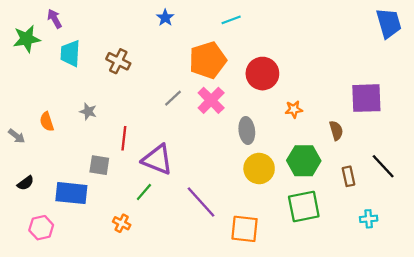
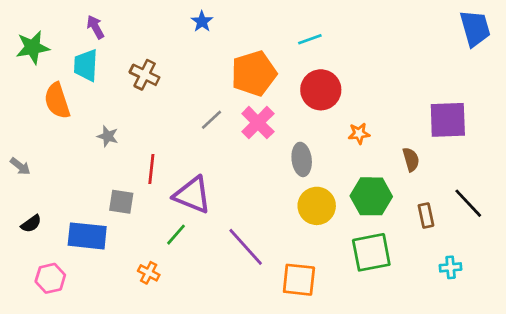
purple arrow: (55, 19) -> (95, 27), moved
cyan line: (231, 20) -> (310, 39), moved
orange semicircle: (47, 122) -> (57, 101), moved, size x1.5

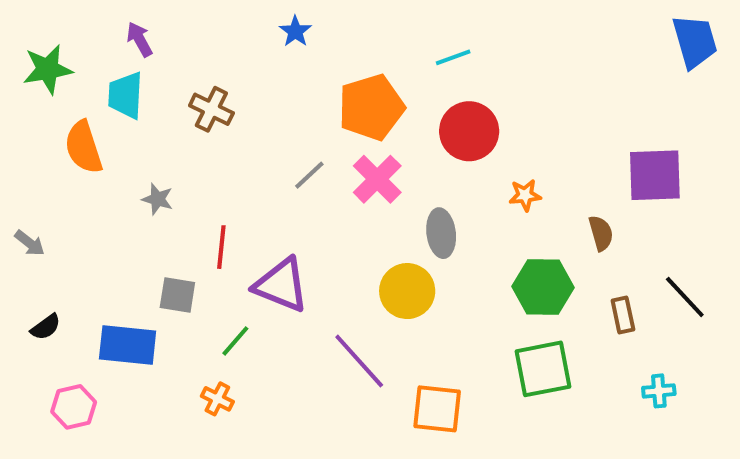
yellow circle: (317, 206) -> (407, 291), moved
green line: (176, 235) -> (235, 341), moved

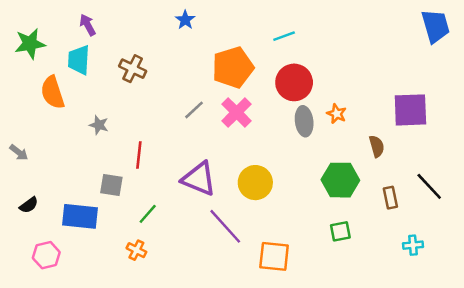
orange star: (525, 195) -> (337, 114), moved, turned 30
gray ellipse: (441, 233) -> (304, 121), moved
purple triangle: (281, 285) -> (199, 179), moved
green square: (543, 369) -> (340, 231), size x0.6

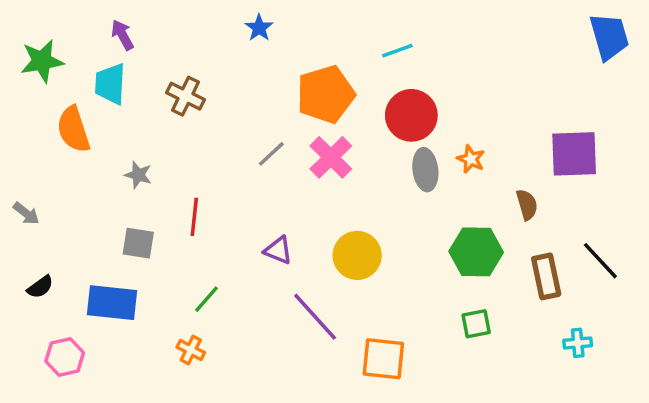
purple triangle: (199, 179) -> (278, 250), size x0.6
gray square: (111, 185) -> (138, 243), moved
brown rectangle: (390, 198) -> (546, 276), size x1.4

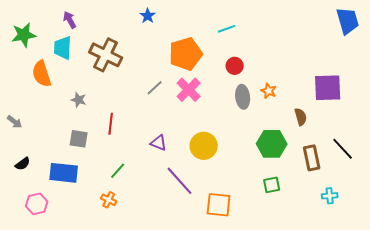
brown cross: (186, 96) -> (106, 55), size x1.5
red circle: (411, 115) -> (235, 66), size x0.6

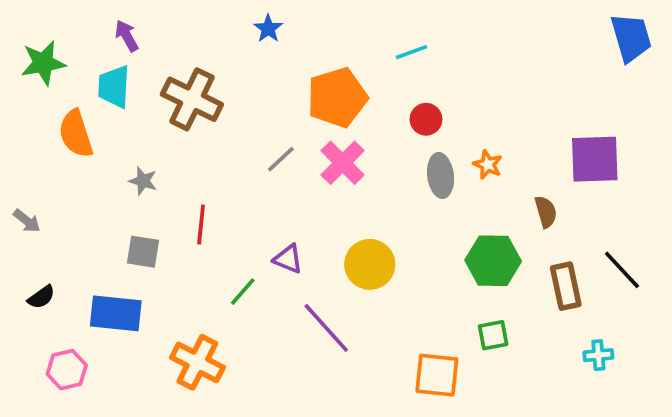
green line: (118, 171) -> (243, 292), moved
orange cross: (109, 200) -> (197, 362), size x1.8
orange square: (219, 205) -> (437, 375), moved

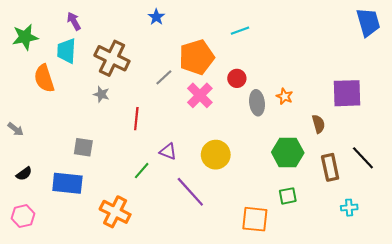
red circle: (426, 119) -> (237, 78), moved
gray line: (281, 159) -> (164, 77), moved
gray star: (143, 181) -> (101, 94), moved
red line: (201, 224) -> (136, 119), moved
pink hexagon: (67, 370) -> (23, 216), moved

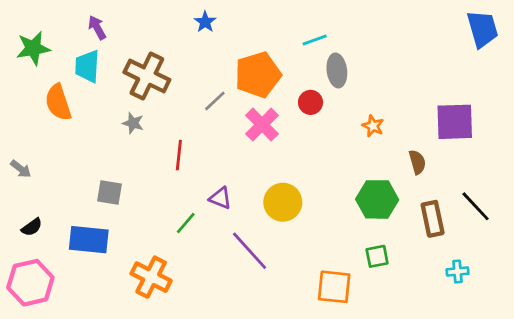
gray ellipse: (257, 103) -> (337, 70), moved
pink hexagon: (23, 216) -> (30, 283), size x1.5

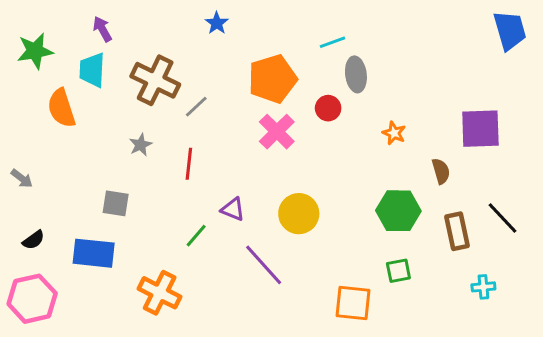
gray line: (215, 101) -> (196, 107), moved
gray star: (133, 123) -> (141, 145), moved, turned 30

